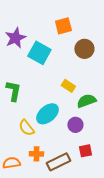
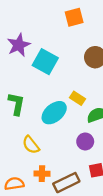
orange square: (63, 26) -> (74, 17), moved
cyan ellipse: (47, 114) -> (54, 113), moved

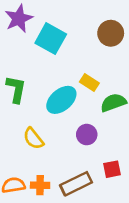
purple circle: (85, 142) -> (87, 135), moved
orange cross: (42, 174) -> (40, 185), moved

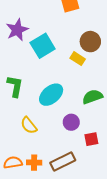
cyan square: (51, 39) -> (43, 46), turned 30
yellow rectangle: (89, 83) -> (78, 59), moved
red square: (112, 169) -> (91, 139), moved

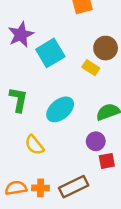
purple circle: (71, 122) -> (96, 141), moved

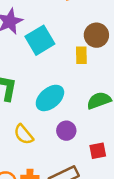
yellow rectangle: (91, 68) -> (81, 55), turned 56
purple circle: (96, 141) -> (66, 131), moved

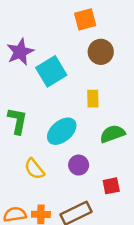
brown circle: (96, 35) -> (101, 52), moved
yellow rectangle: (81, 55) -> (93, 99), moved

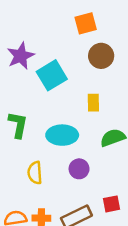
cyan ellipse: (62, 131) -> (62, 135), turned 40
yellow semicircle: (34, 169) -> (35, 173), turned 35
red square: (111, 186) -> (112, 204), moved

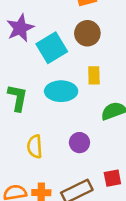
brown circle: (101, 56) -> (87, 33), moved
cyan ellipse: (62, 135) -> (61, 91), moved

